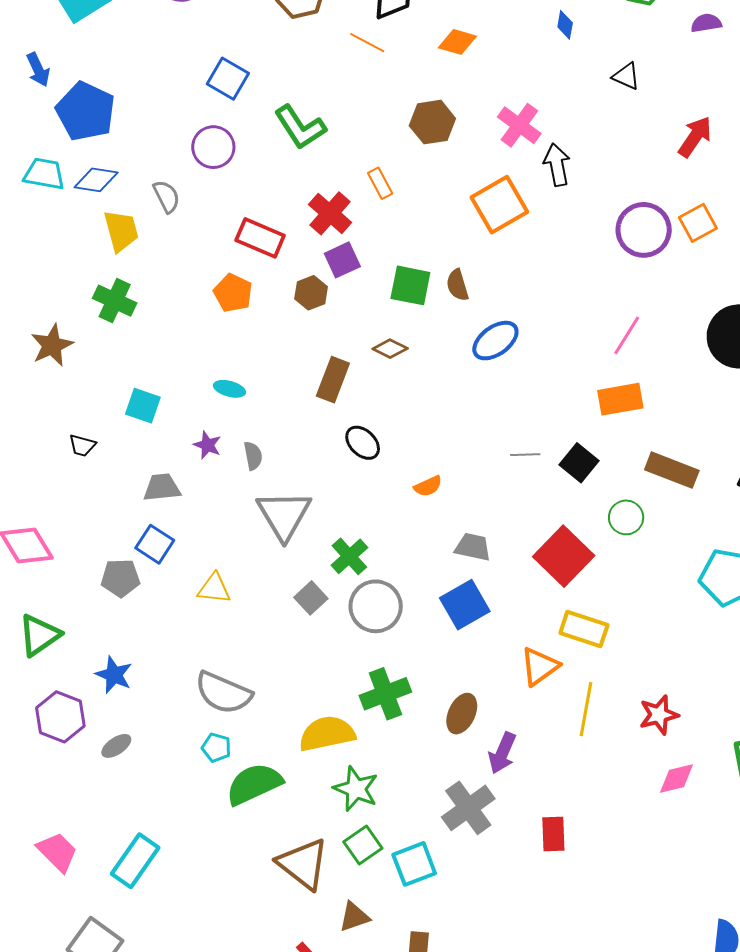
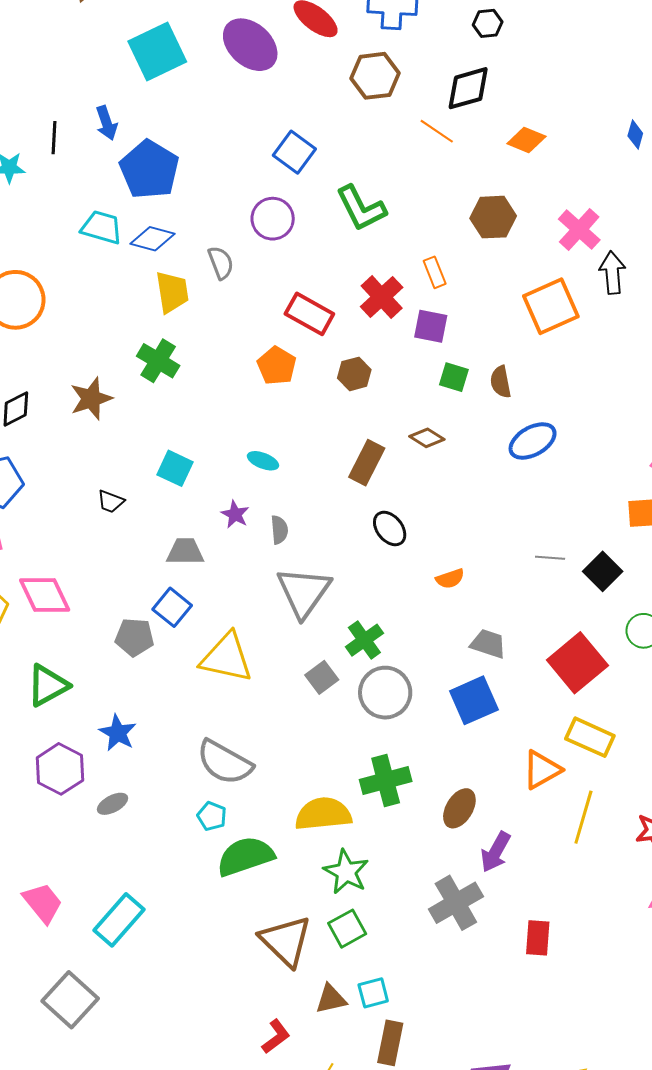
purple square: (342, 260) -> (431, 326), moved, turned 30
green square: (410, 285) -> (454, 377), size x0.7
yellow triangle: (214, 588) -> (227, 658), size x1.6
cyan square: (414, 864) -> (373, 993), moved, size x0.7

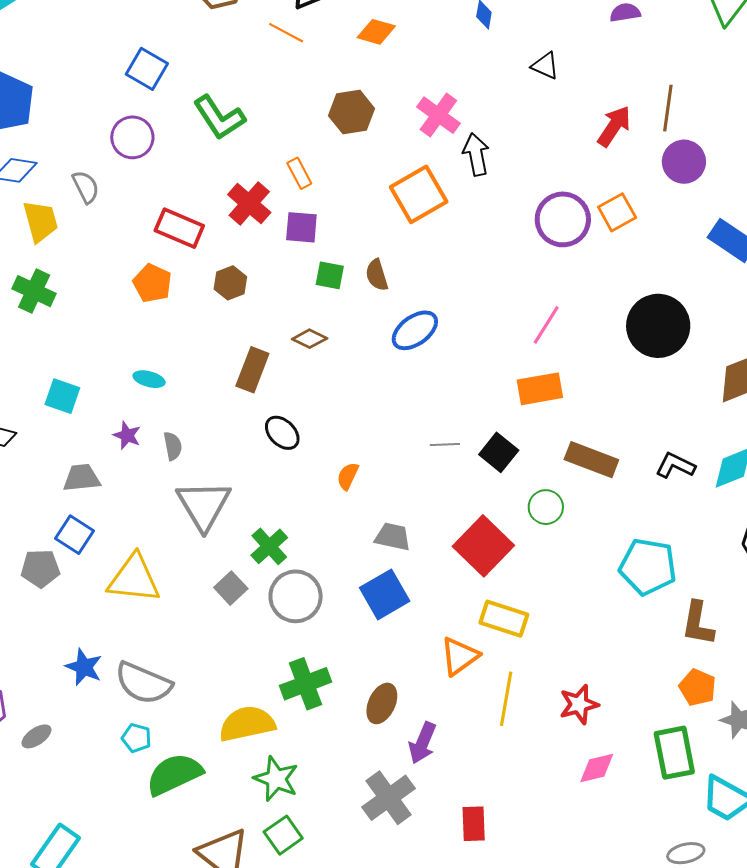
orange semicircle: (450, 579) -> (348, 476), turned 140
blue star: (118, 733) -> (84, 667), moved

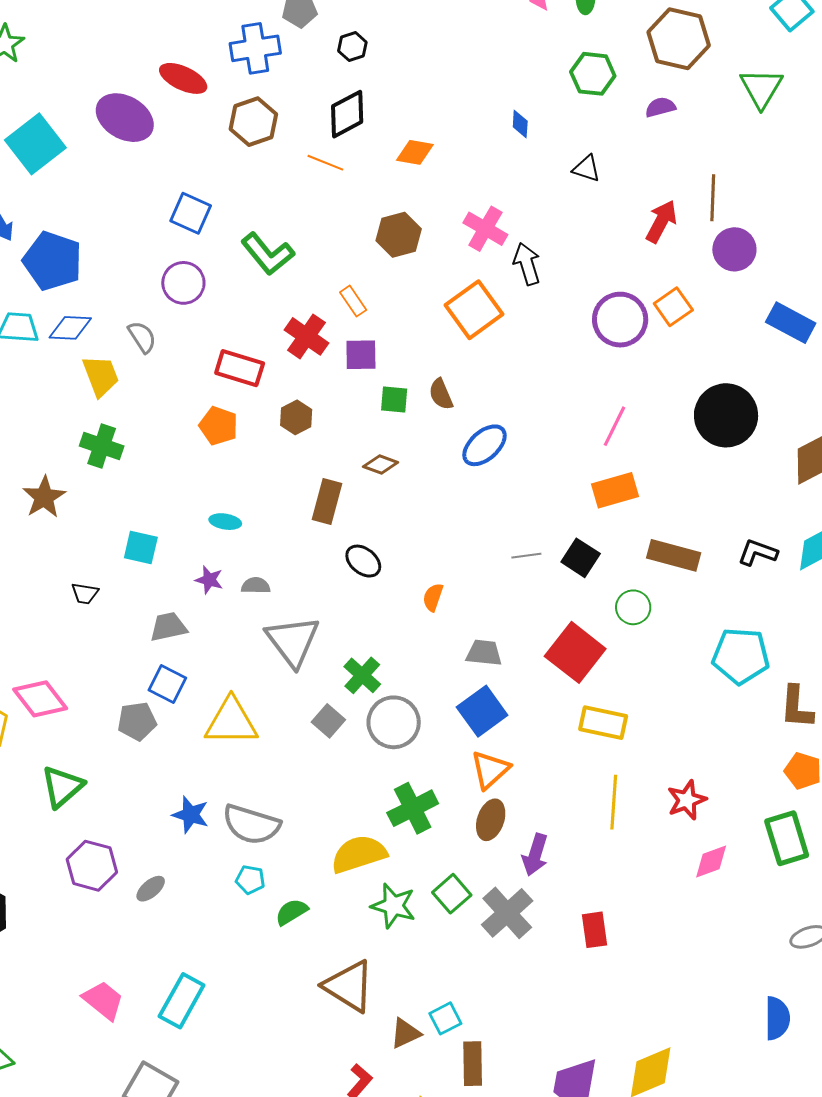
gray semicircle: (173, 446) -> (256, 586), turned -72
orange triangle: (460, 656) -> (490, 770), moved
green semicircle: (174, 774) -> (292, 912), size x0.6
green square: (283, 835) -> (452, 894), moved

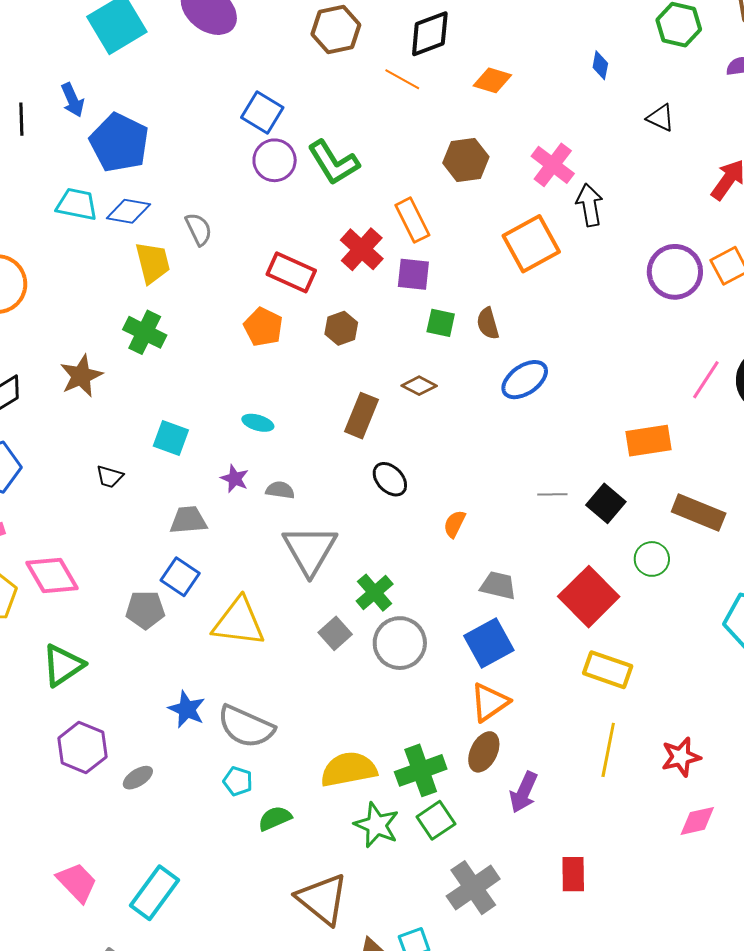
purple circle: (183, 283) -> (275, 160), moved
orange rectangle: (353, 301) -> (412, 220), size x1.4
pink line: (614, 426) -> (706, 380), moved
green cross: (413, 808) -> (421, 770), moved
gray cross: (507, 913) -> (473, 888), moved

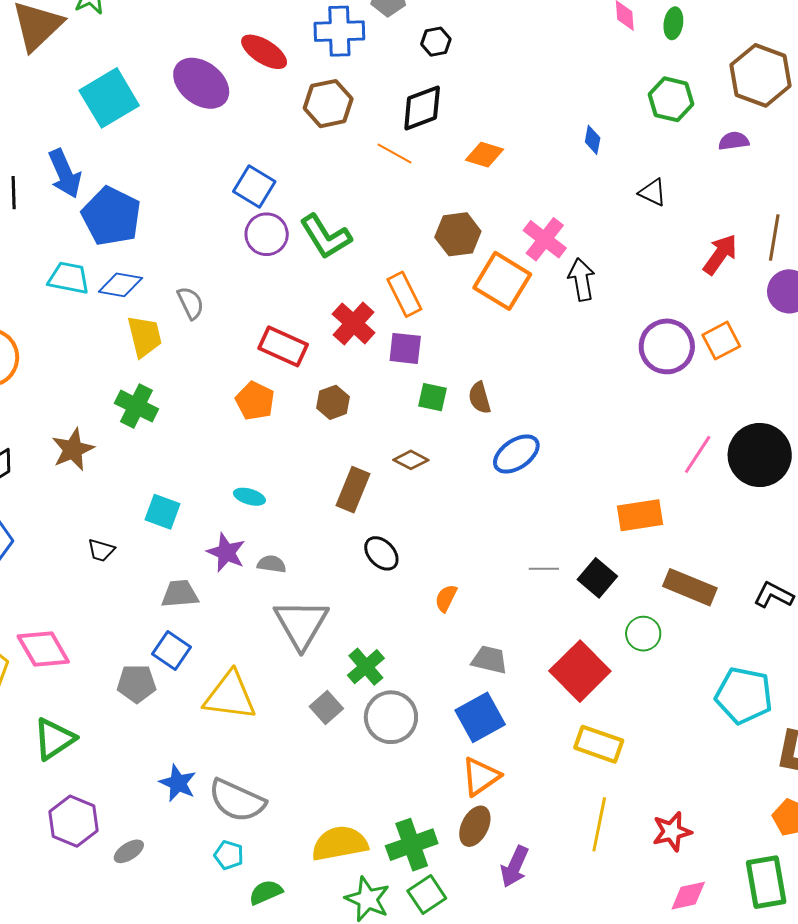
blue arrow: (73, 100) -> (65, 174), size x1.4
orange square: (531, 244) -> (502, 281), moved, turned -30
purple star: (235, 479) -> (226, 552), size x1.4

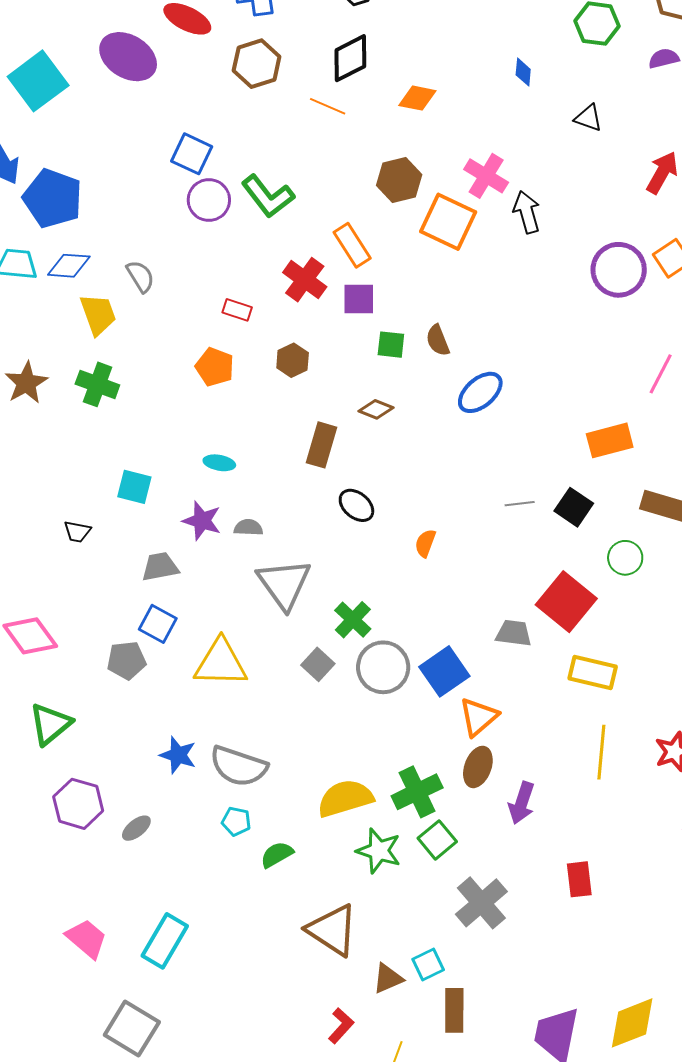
red rectangle: (283, 346) -> (237, 310), size x0.6
brown star: (73, 449) -> (26, 383), moved
gray trapezoid: (489, 660) -> (514, 633), moved
blue square: (480, 717) -> (444, 671), moved

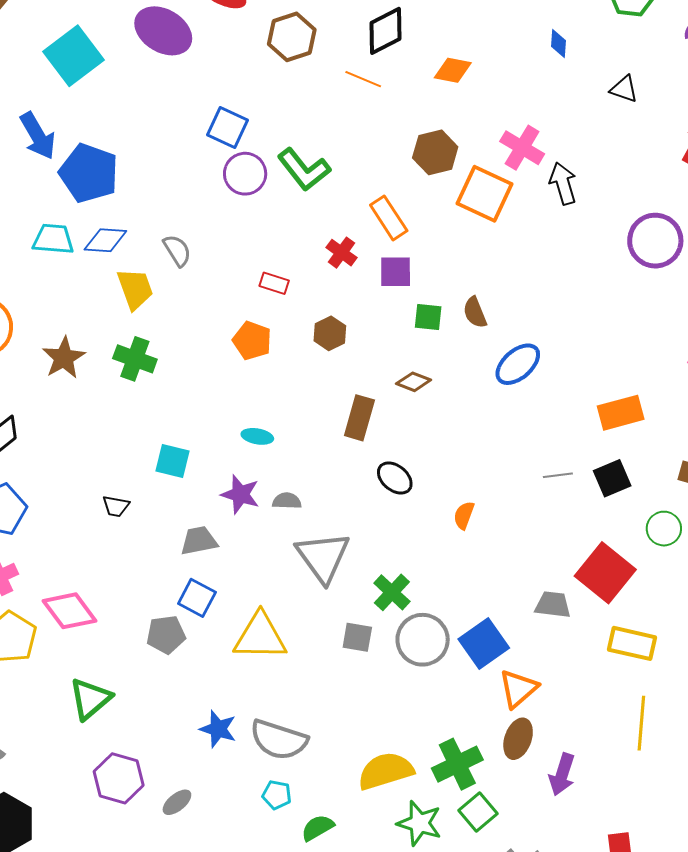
red cross: (305, 280) -> (341, 253), size x0.7
orange rectangle: (610, 440) -> (621, 413), moved
black square: (574, 507) -> (612, 478), turned 33
gray square: (318, 664) -> (357, 637), turned -32

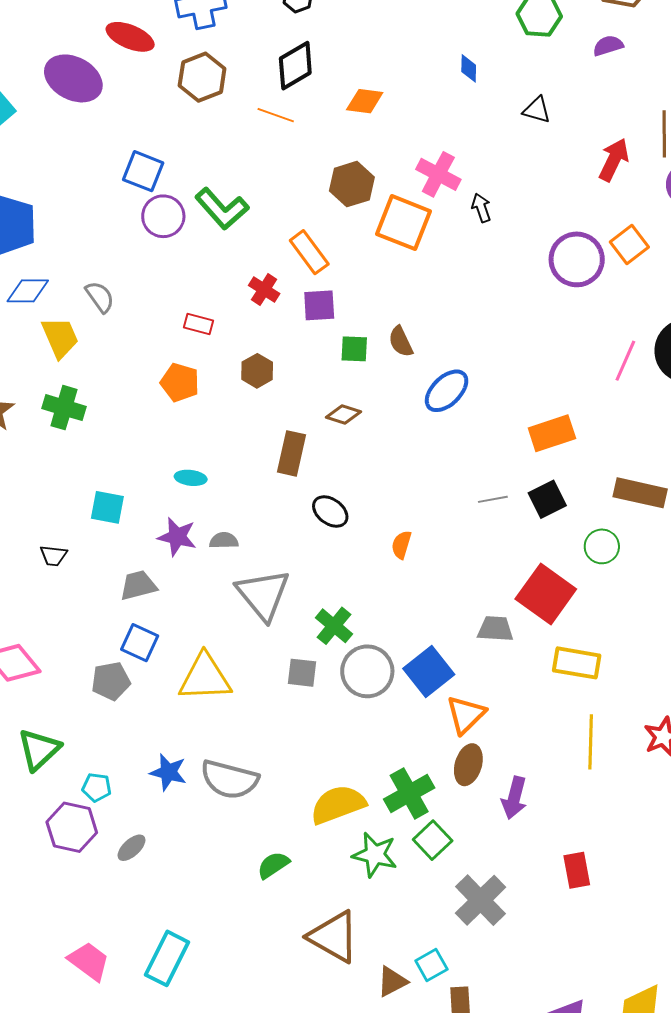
black arrow: (563, 183) -> (481, 208), size x0.7
cyan pentagon: (277, 795) -> (97, 787), moved

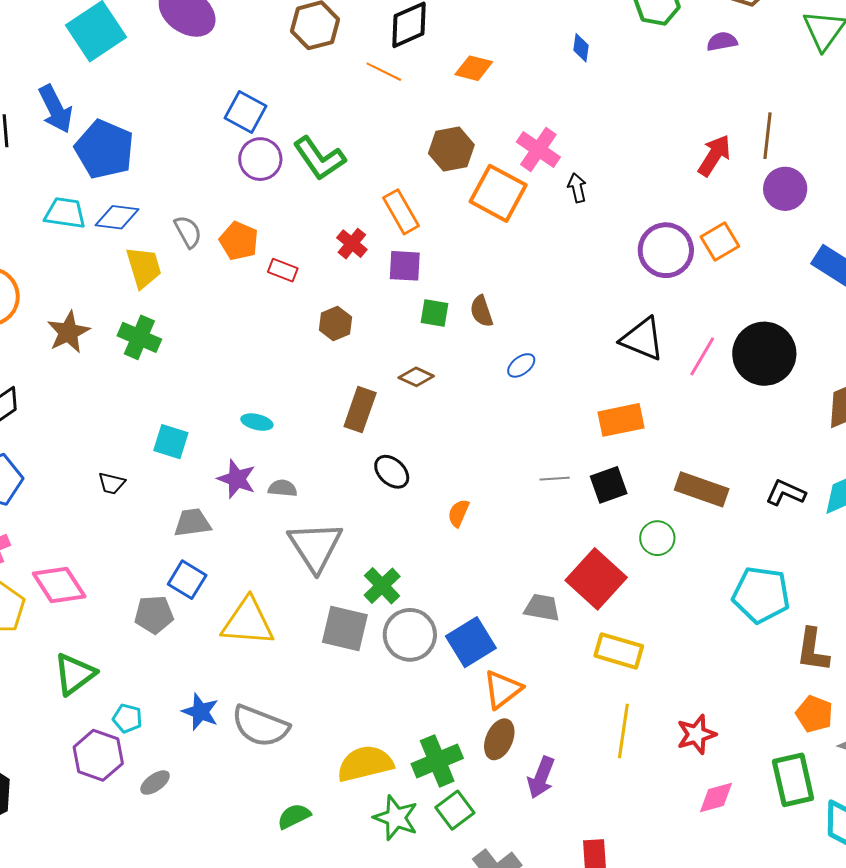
black triangle: (537, 110) -> (642, 339), moved, size x1.6
orange pentagon: (180, 382) -> (239, 241), moved
blue ellipse: (447, 391) -> (521, 365), size x0.6
gray square: (302, 673) -> (345, 629), size x1.5

